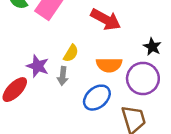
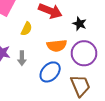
black star: (152, 47) -> (79, 24), moved
yellow semicircle: (71, 53) -> (26, 29), moved

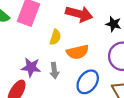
orange semicircle: (57, 46) -> (78, 52), moved

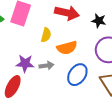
gray arrow: (54, 71) -> (46, 66), turned -88

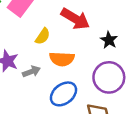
gray arrow: (46, 66) -> (31, 72), turned -32

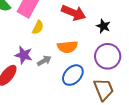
yellow semicircle: (43, 36) -> (38, 27), moved

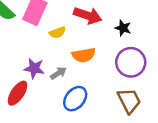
yellow semicircle: (38, 27) -> (57, 33), moved, turned 48
blue ellipse: (73, 75) -> (75, 99), moved

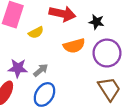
orange semicircle: (84, 55) -> (74, 46), moved
blue ellipse: (75, 99) -> (45, 94), moved

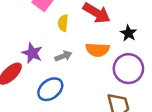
yellow semicircle: (36, 32) -> (63, 23), turned 104
gray arrow: (41, 70) -> (63, 56), moved

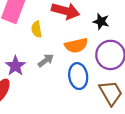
purple star: (32, 53) -> (15, 66), turned 30
blue ellipse: (50, 89) -> (78, 76), moved, turned -45

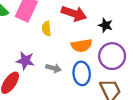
gray arrow: (46, 60) -> (53, 68), moved, turned 48
purple star: (15, 66) -> (25, 61), turned -30

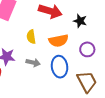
yellow semicircle: (47, 29) -> (31, 37), moved
purple circle: (112, 56) -> (87, 49), size x0.6

